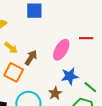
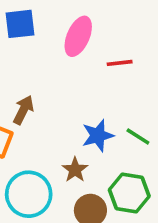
pink ellipse: (61, 50) -> (78, 36), moved
green line: (90, 87) -> (138, 137), moved

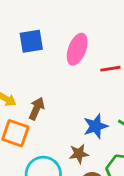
brown star: (75, 170) -> (79, 154), turned 30

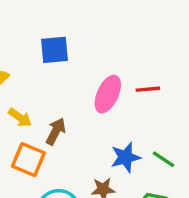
pink ellipse: (77, 49) -> (108, 94), moved

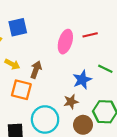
blue square: (54, 50) -> (18, 27), moved
green line: (164, 159) -> (105, 69), moved

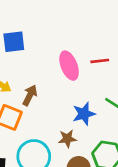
pink ellipse: (65, 42) -> (69, 66), turned -45

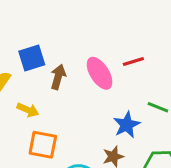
brown arrow: (30, 95) -> (58, 77), moved

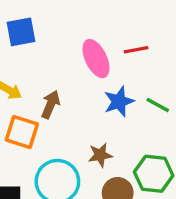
brown arrow: (58, 77) -> (51, 104), moved
blue star: (127, 125) -> (119, 101), moved

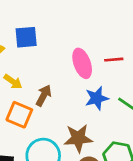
brown star: (100, 155) -> (78, 138), size x1.5

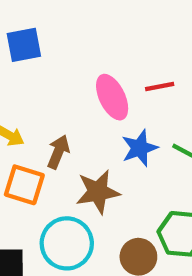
blue square: (26, 37) -> (24, 45), moved
brown star: (78, 138) -> (98, 192), moved

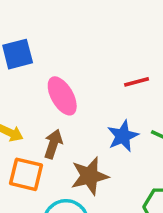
pink ellipse: (112, 97) -> (62, 96), moved

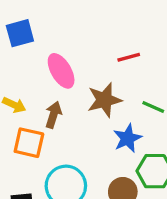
blue star: (123, 136) -> (127, 138), moved
brown star: (90, 176) -> (104, 100), moved

